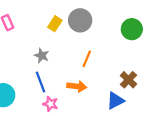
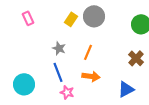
orange line: (87, 59) -> (88, 52), moved
brown cross: (129, 80) -> (136, 58), moved

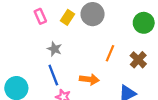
pink rectangle: (28, 18) -> (40, 16), moved
orange line: (88, 52) -> (110, 53), moved

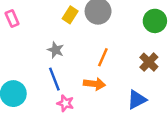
pink rectangle: (40, 16) -> (12, 19), moved
orange line: (110, 53) -> (103, 57), moved

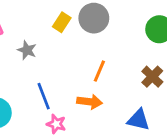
gray star: (56, 50) -> (27, 50), moved
blue triangle: (137, 100) -> (138, 120), turned 40

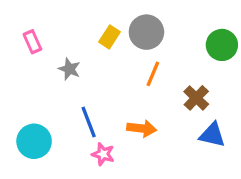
orange line: (99, 71) -> (153, 74), moved
brown cross: (152, 77) -> (196, 98), moved
blue triangle: (138, 120) -> (212, 135), moved

